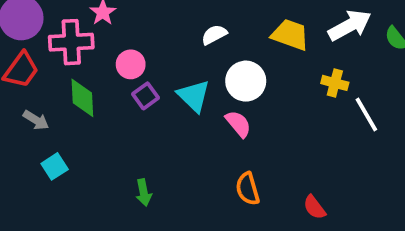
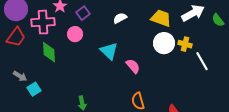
white circle: (246, 81) -> (164, 43), moved
purple square: (145, 96) -> (83, 13), moved
gray arrow: (36, 120) -> (20, 76), moved

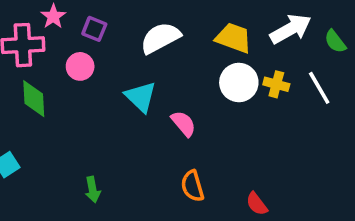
purple square: (83, 13) -> (94, 29), turned -32
white semicircle: (120, 18) -> (160, 38), size x1.6
white line: (202, 61) -> (319, 88), moved

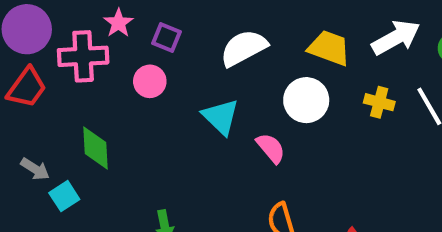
white circle: (239, 83) -> (306, 100), moved
green diamond: (34, 99) -> (96, 148), moved

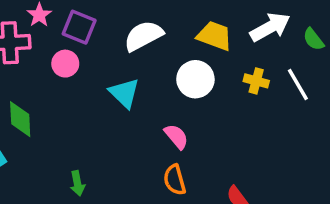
purple square: (166, 38) -> (79, 27), size x1.4
pink semicircle: (271, 148) -> (176, 136), moved

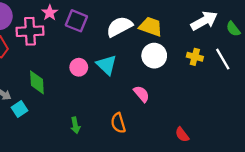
yellow trapezoid: (215, 36) -> (151, 27), moved
pink circle: (65, 64) -> (79, 67), moved
orange semicircle: (175, 180) -> (118, 123), moved

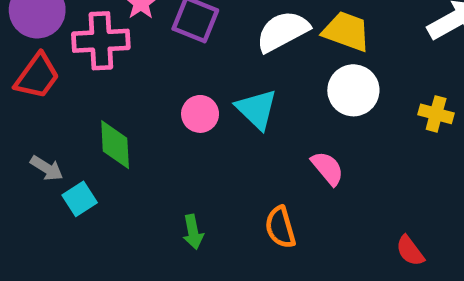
yellow cross: (195, 57) -> (436, 114), moved

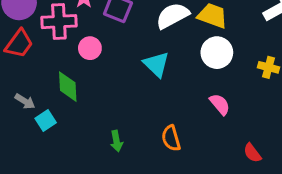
pink circle: (200, 114) -> (90, 48), moved
pink semicircle: (327, 168) -> (220, 104), moved

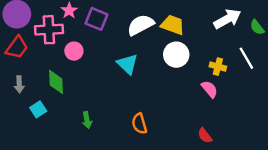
gray arrow: (25, 101) -> (19, 84), moved, turned 56
pink semicircle: (220, 104) -> (210, 89), moved
green arrow: (116, 141) -> (87, 120), moved

